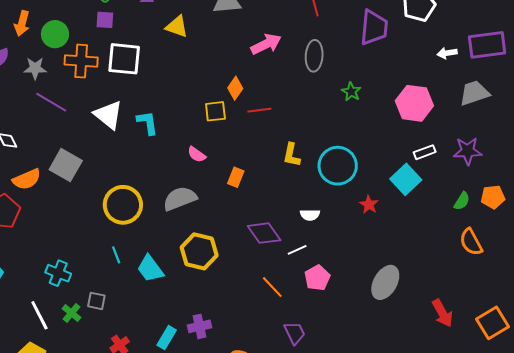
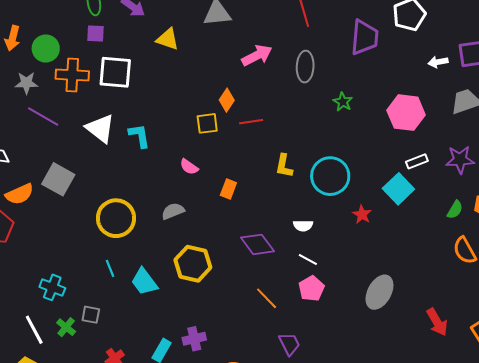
gray semicircle: (180, 199) -> (173, 211), size x0.7
white line: (297, 250) -> (308, 260), moved, turned 54

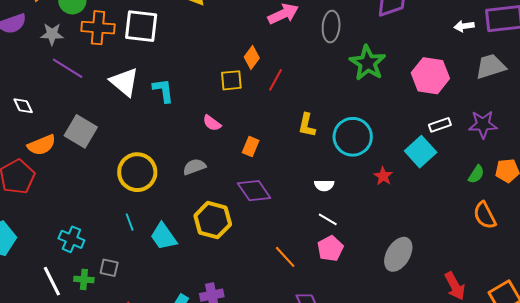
green star: (343, 102) -> (368, 63), size x1.8
red line: (251, 122) -> (275, 80), turned -55
purple diamond: (258, 244) -> (254, 191), moved
green cross: (66, 327) -> (84, 279), turned -36

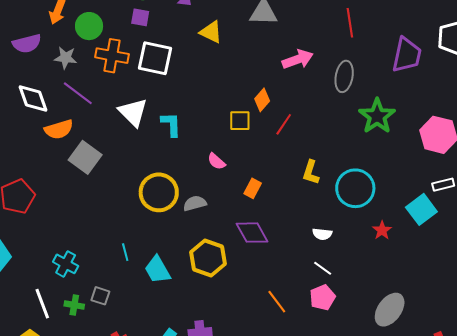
white diamond: (23, 106) -> (33, 99), moved, size x1.6
orange semicircle: (42, 145) -> (59, 129), moved
yellow circle: (137, 172) -> (159, 192), moved

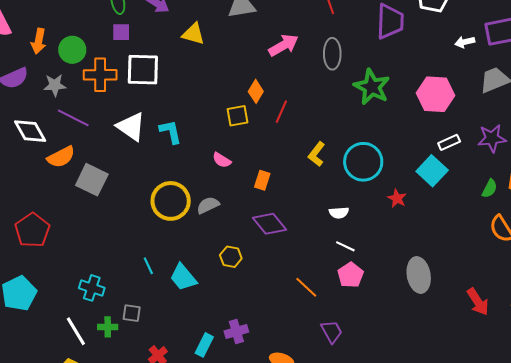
yellow L-shape: (311, 172) -> (317, 154), turned 30
yellow hexagon: (208, 258) -> (231, 257), size x0.6
gray ellipse: (390, 310) -> (419, 275), turned -36

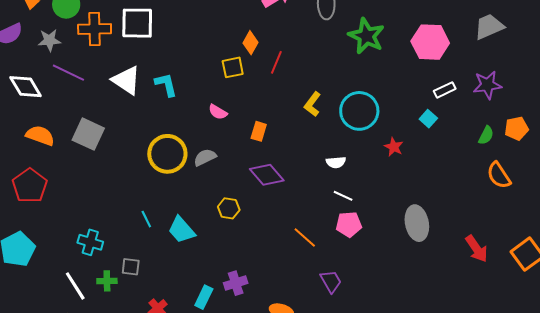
orange semicircle: (61, 157) -> (40, 135), moved, turned -132
cyan square: (432, 171) -> (428, 119), size x0.6
pink pentagon: (350, 275) -> (349, 224), turned 30

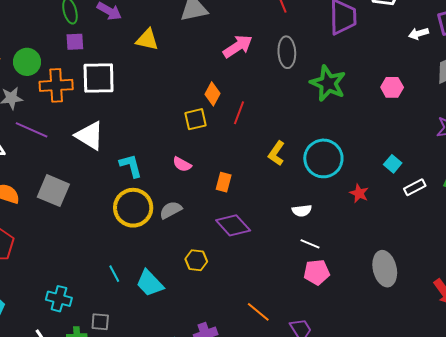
pink hexagon: (430, 42) -> (392, 87), size x0.6
cyan L-shape: (166, 85) -> (131, 166), moved
white rectangle: (445, 90) -> (415, 187), moved
orange line: (305, 237) -> (258, 312), moved

